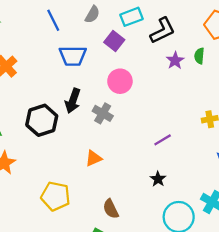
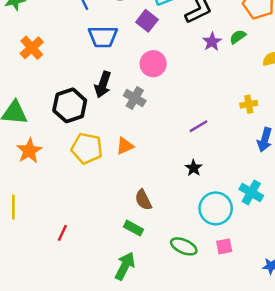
green semicircle: (199, 56) -> (238, 37), turned 49
yellow pentagon: (56, 196) -> (87, 148), moved

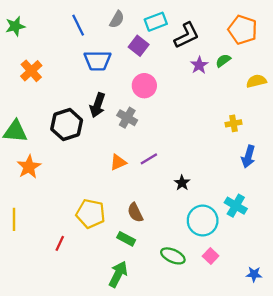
purple line: (198, 126) -> (149, 159), moved
yellow pentagon: (87, 148) -> (91, 214), moved
pink square: (224, 246) -> (211, 256), turned -35

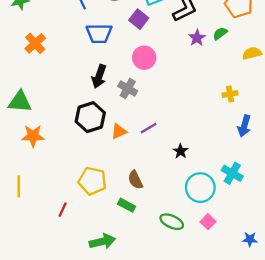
black hexagon: (67, 125) -> (90, 117), moved
orange star: (29, 167) -> (33, 136), turned 30
green arrow: (118, 274) -> (102, 241), moved, turned 50

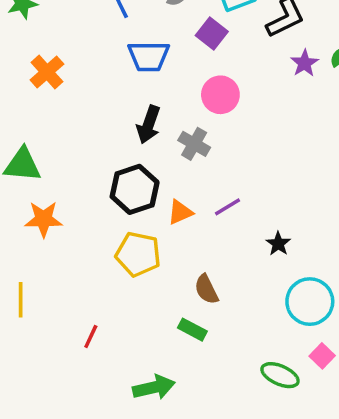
yellow pentagon: (92, 181) -> (138, 254), moved
green ellipse: (172, 222) -> (280, 375), moved

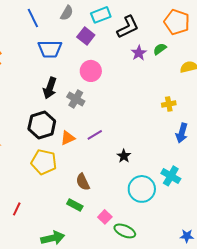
pink square: (322, 356) -> (105, 217), moved

